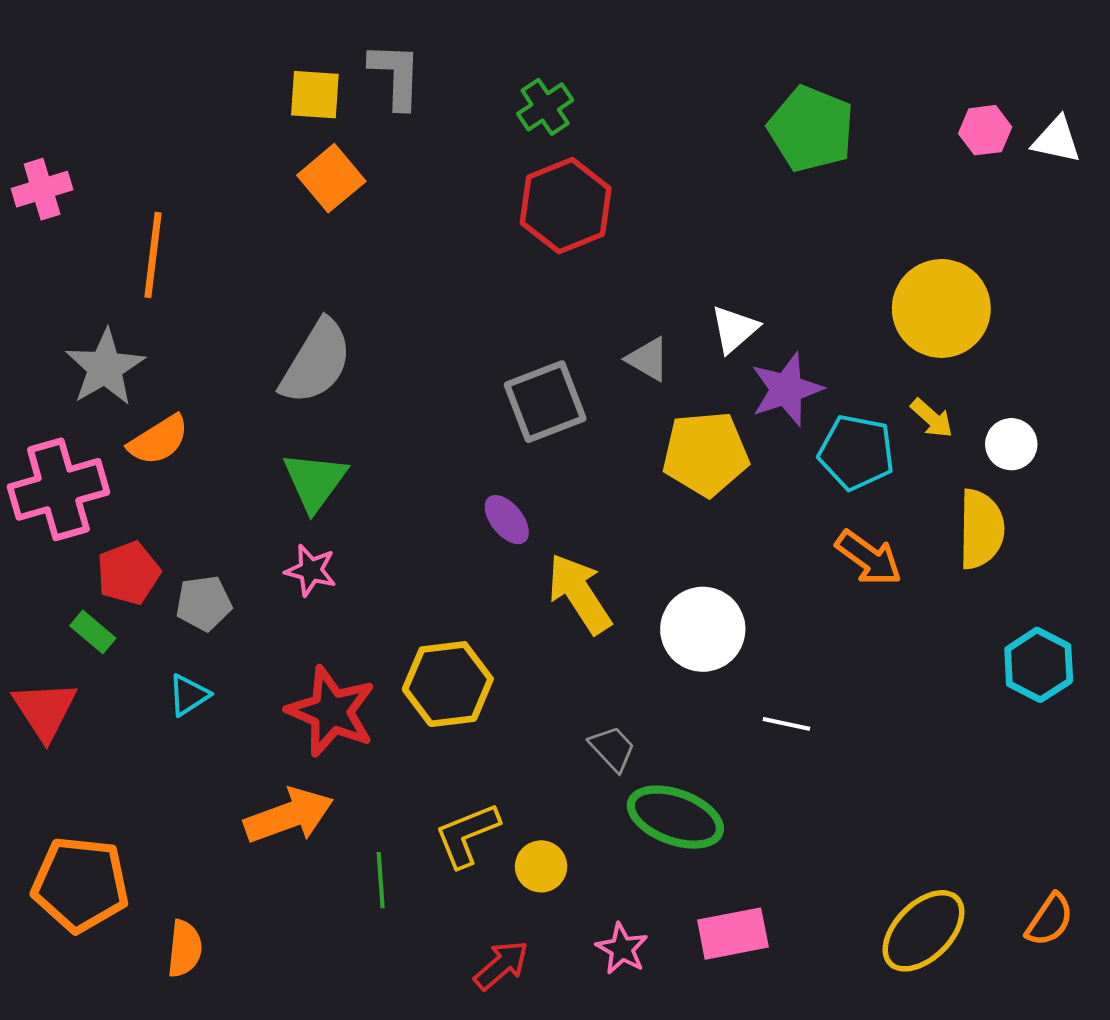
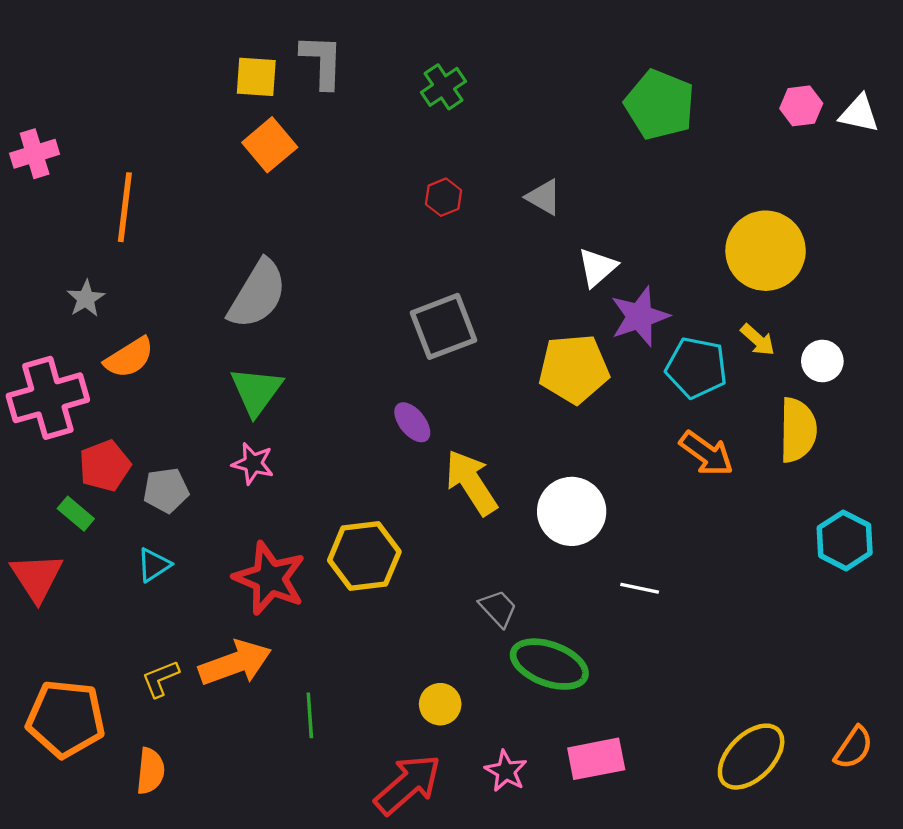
red hexagon: (566, 206) -> (443, 197), moved, size x0.5
gray triangle: (648, 359) -> (544, 197), moved
gray star: (105, 367) -> (86, 299), size x0.6
yellow L-shape: (467, 835) -> (160, 679), moved, size x0.7
red arrow: (501, 965) -> (408, 784), size x1.5

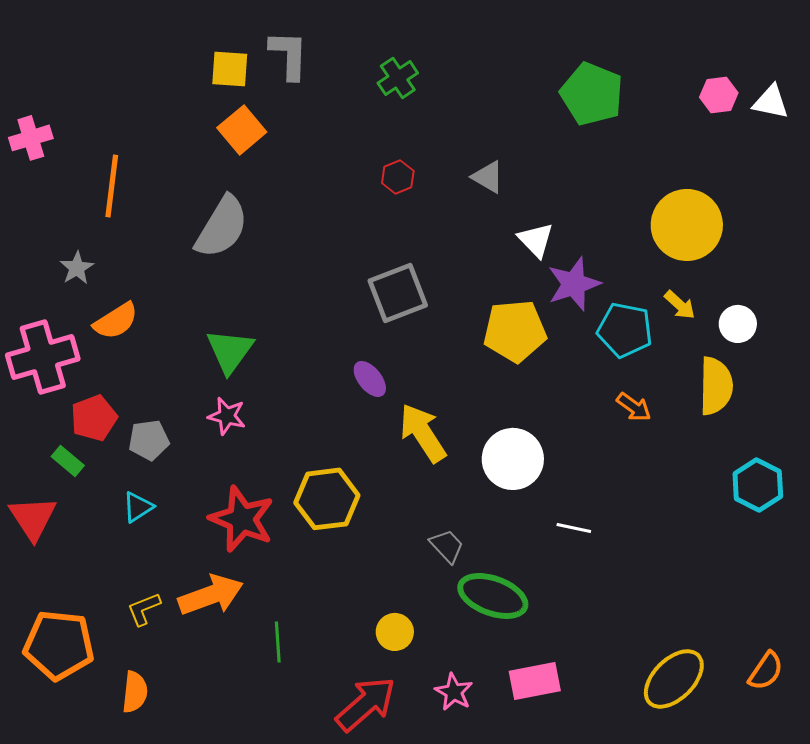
white triangle: (597, 267) -> (536, 240), turned -33
gray semicircle: (257, 294) -> (222, 227), moved
orange arrow: (706, 453) -> (634, 407), size x0.7

